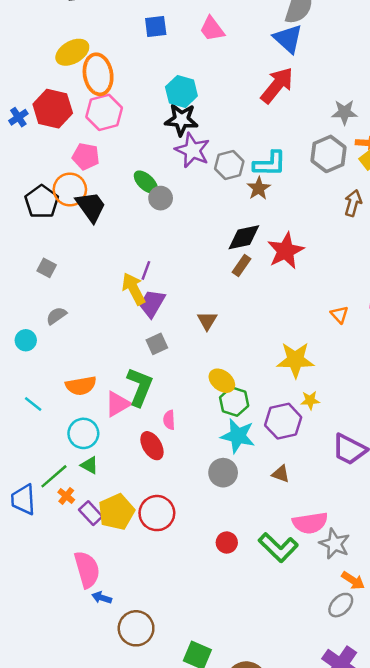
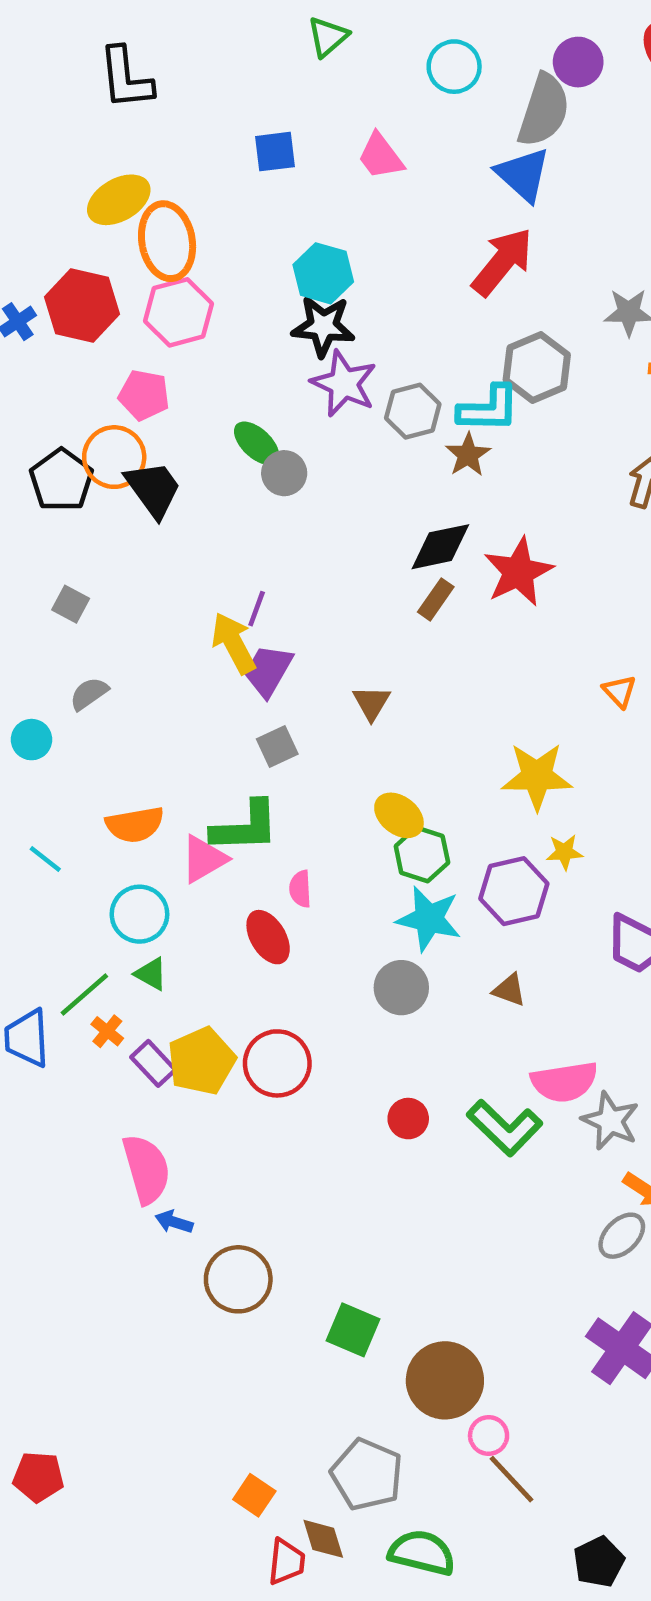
gray hexagon: (328, 154) -> (537, 367), moved
green L-shape: (140, 387) -> (245, 827), turned 66

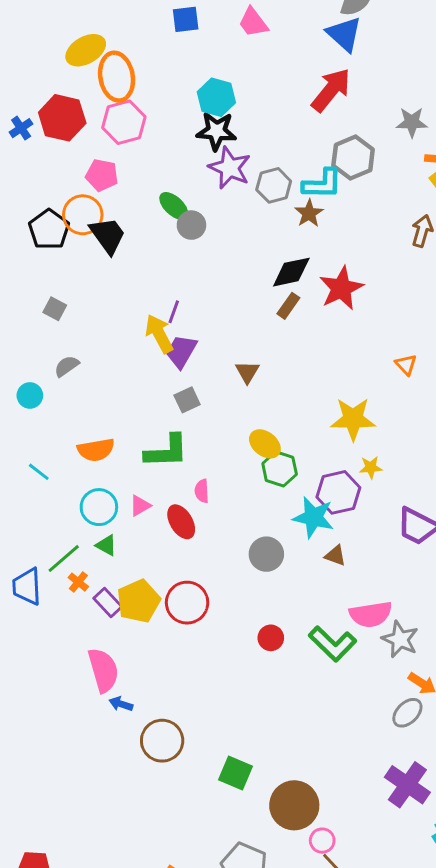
pink triangle: (204, 859) -> (140, 506), moved, size x0.7
cyan star: (429, 919) -> (313, 517), moved

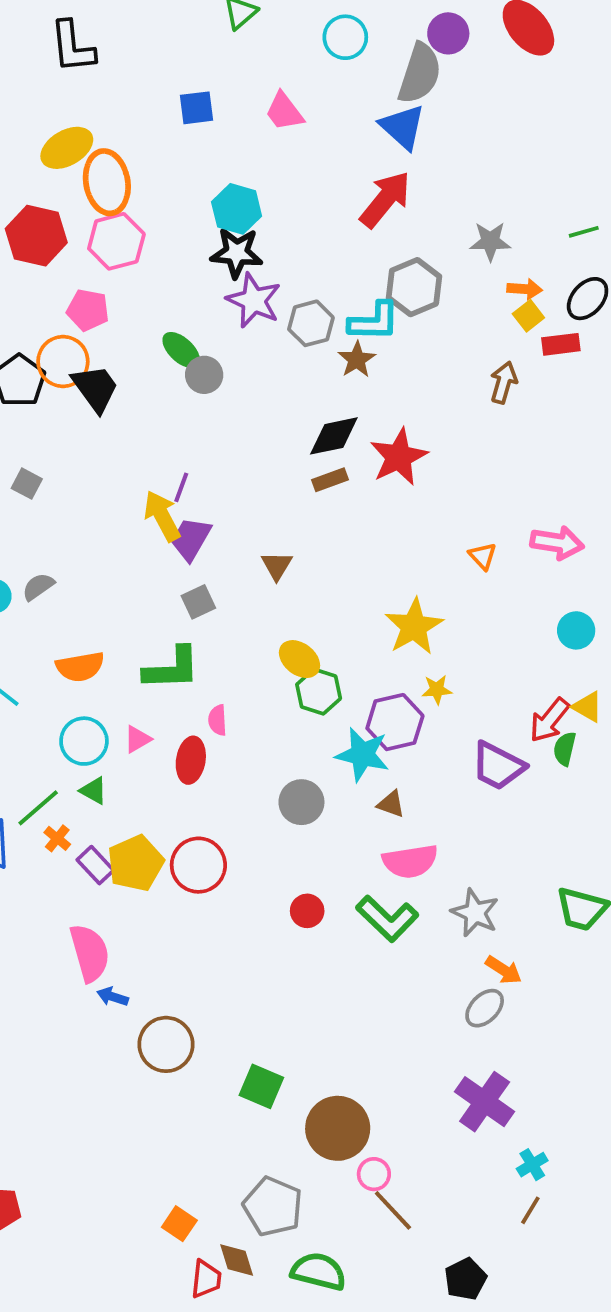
brown rectangle: (288, 306) -> (330, 480), turned 35
gray semicircle: (67, 366) -> (38, 587), moved
yellow star: (353, 419) -> (414, 627), turned -30
red ellipse: (181, 522) -> (191, 760), turned 40
pink semicircle: (371, 614) -> (410, 861), moved

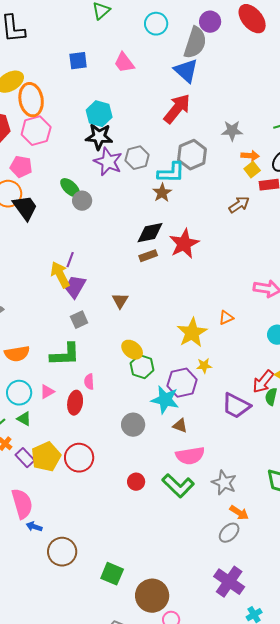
gray hexagon: (311, 323) -> (137, 158), moved
brown arrow: (504, 382) -> (239, 205), turned 40
orange triangle: (483, 556) -> (226, 318), moved, turned 49

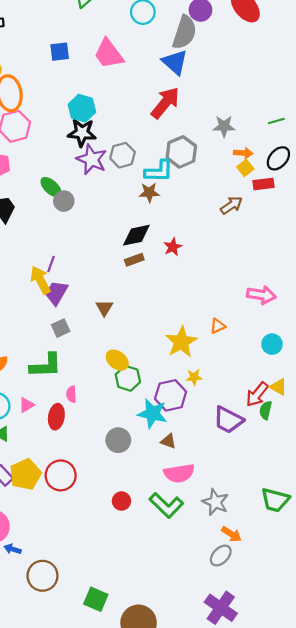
pink trapezoid: (124, 63) -> (109, 54), size x1.4
brown star: (162, 193) -> (149, 192), turned 30
red star: (184, 244) -> (173, 247), size x0.6

